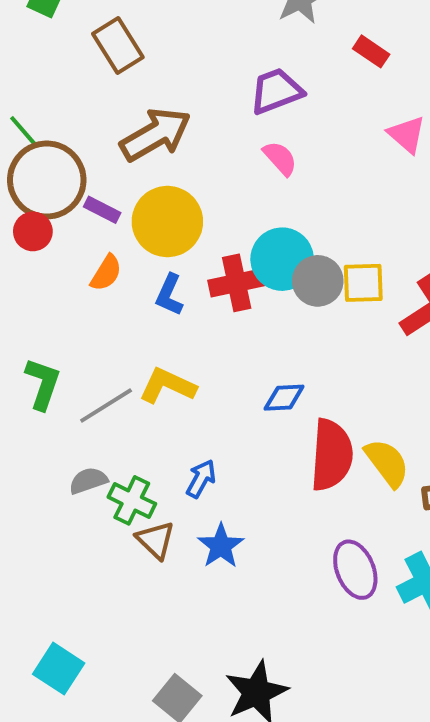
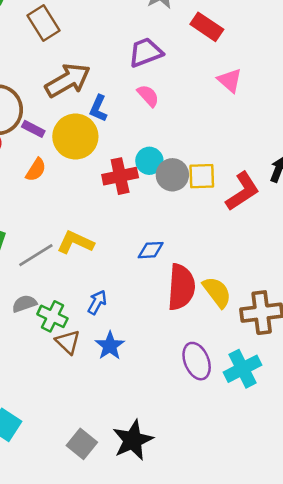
red rectangle: (371, 51) -> (207, 27), size x1.4
cyan circle: (282, 259) -> (149, 161), size x0.7
blue L-shape: (169, 295) -> (98, 108), moved

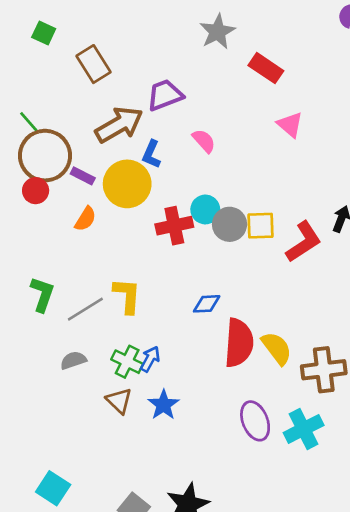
purple trapezoid: (146, 52) -> (165, 95), moved
yellow L-shape: (75, 242) -> (127, 296), turned 69
green cross: (52, 316) -> (127, 362), moved

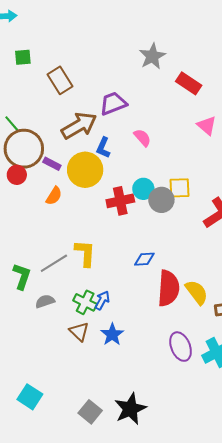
green square: (44, 33) -> (23, 57), turned -30
yellow square: (260, 226) -> (180, 188), moved
green L-shape: (42, 294) -> (22, 276), moved

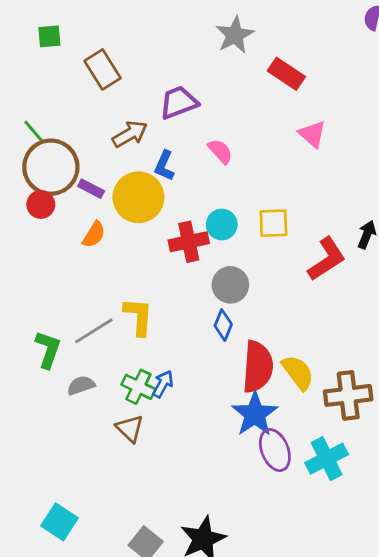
brown arrow: (79, 126) -> (130, 134), size x0.7
gray circle: (161, 200) -> (230, 285), moved
blue diamond: (144, 259) -> (223, 325), turned -65
blue star: (112, 334) -> (255, 414), moved, size x1.4

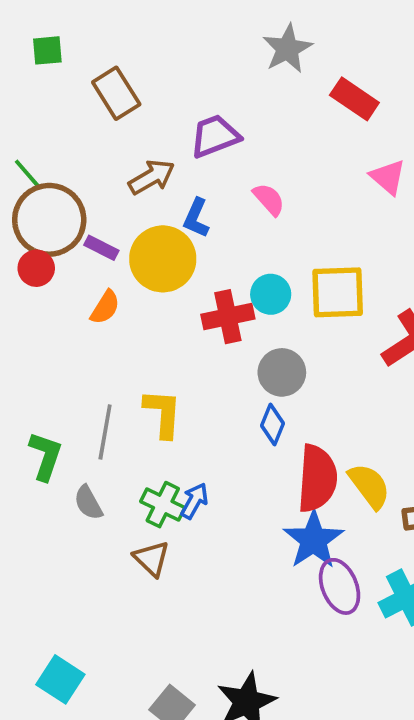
yellow square: (273, 223) -> (338, 292), size x1.4
gray line: (94, 331) -> (105, 432), turned -48
gray semicircle: (81, 385) -> (88, 503), turned -100

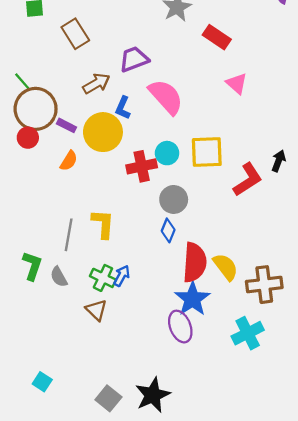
pink semicircle: (269, 199) -> (166, 97), size x1.8
green L-shape: (46, 456) -> (32, 266), moved
purple ellipse: (340, 586) -> (180, 327), moved
cyan square: (60, 679) -> (42, 382), size x0.7

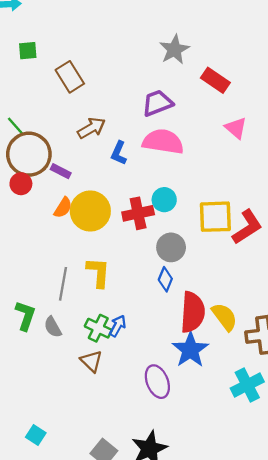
purple trapezoid: (134, 59) -> (157, 103), moved
pink semicircle: (166, 97) -> (163, 142), turned -39
yellow circle: (103, 132) -> (90, 211), moved
yellow square: (207, 152) -> (215, 217), moved
purple ellipse: (180, 327) -> (157, 382), moved

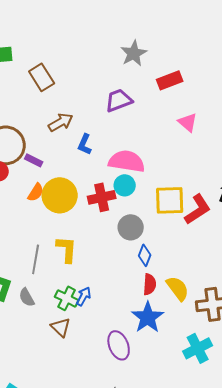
red rectangle: (215, 80) -> (170, 80), turned -55
pink semicircle: (163, 142) -> (127, 161), moved
blue diamond: (165, 279) -> (145, 255), moved
red semicircle: (193, 312) -> (150, 284), size x0.6

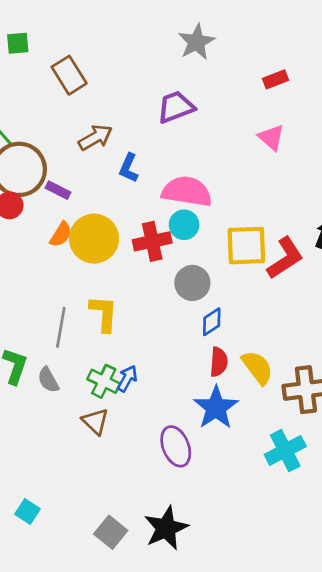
red rectangle: (170, 80) -> (275, 79), moved, size x0.7
blue diamond: (145, 255) -> (212, 322), turned 35

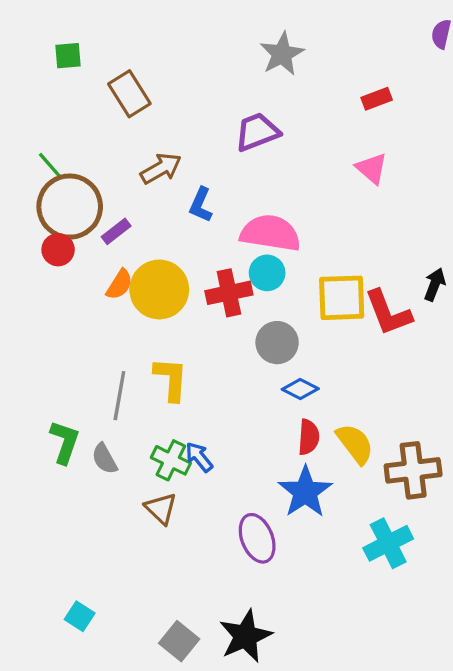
purple rectangle: (58, 190) -> (116, 231), turned -65
red L-shape: (285, 258) -> (388, 313), turned 102
blue diamond: (212, 322) -> (300, 389), turned 60
blue arrow: (127, 379) -> (199, 457), turned -68

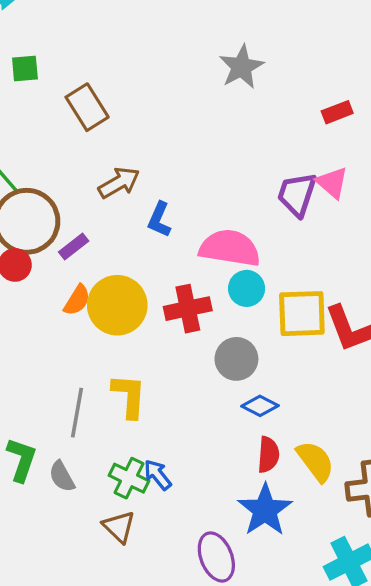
purple trapezoid: (257, 132) -> (297, 194), moved, turned -51
cyan circle: (267, 273) -> (247, 288), moved

